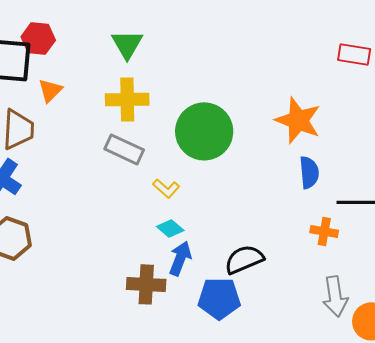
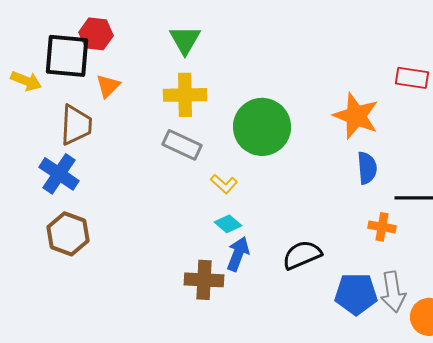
red rectangle: (354, 54) -> (412, 78), moved
blue pentagon: (219, 298) -> (356, 294), moved

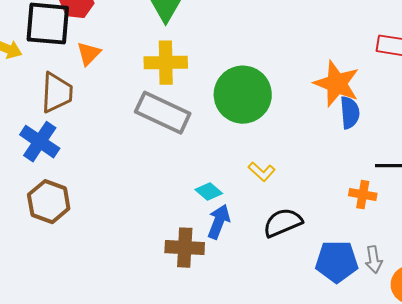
gray rectangle: (182, 145) -> (163, 113), size x1.4
blue semicircle: (367, 168) -> (350, 113), moved
yellow L-shape: (224, 184) -> (262, 172), moved
gray arrow: (393, 292) -> (374, 260), size x0.7

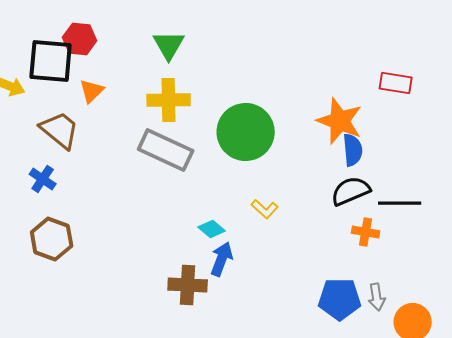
brown trapezoid: (57, 93) -> (60, 130), turned -54
blue cross: (40, 142) -> (43, 179), size x0.7
black semicircle: (283, 223) -> (351, 191), moved

